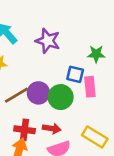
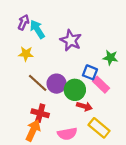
pink rectangle: (90, 87) -> (101, 85), turned -49
brown line: (17, 95) -> (38, 83), turned 65
red arrow: (52, 129) -> (84, 106), moved

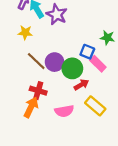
purple star: (71, 40) -> (57, 14), moved
red arrow: (84, 106) -> (81, 85), turned -48

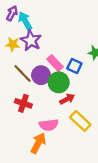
purple star: (57, 14) -> (31, 41), moved
pink rectangle: (98, 64) -> (55, 63), moved
orange arrow: (31, 107) -> (38, 143), moved

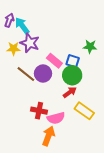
green circle: (59, 82) -> (72, 75), moved
red cross: (23, 103) -> (39, 111), moved

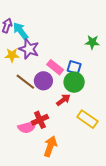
green star: (90, 47) -> (92, 42), moved
red arrow: (70, 92) -> (63, 100), moved
red cross: (39, 111) -> (40, 120), turned -35
pink semicircle: (56, 118) -> (27, 127), moved

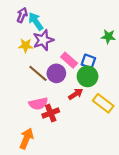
purple star: (29, 49) -> (43, 40), turned 30
yellow rectangle: (87, 119) -> (103, 103), moved
pink semicircle: (27, 127) -> (38, 104), moved
orange arrow: (50, 146) -> (26, 139), moved

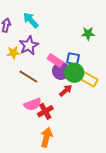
cyan arrow: (36, 21) -> (31, 20), moved
purple circle: (56, 73) -> (61, 71), moved
yellow rectangle: (103, 103) -> (88, 79), moved
orange arrow: (26, 139) -> (46, 137), moved

